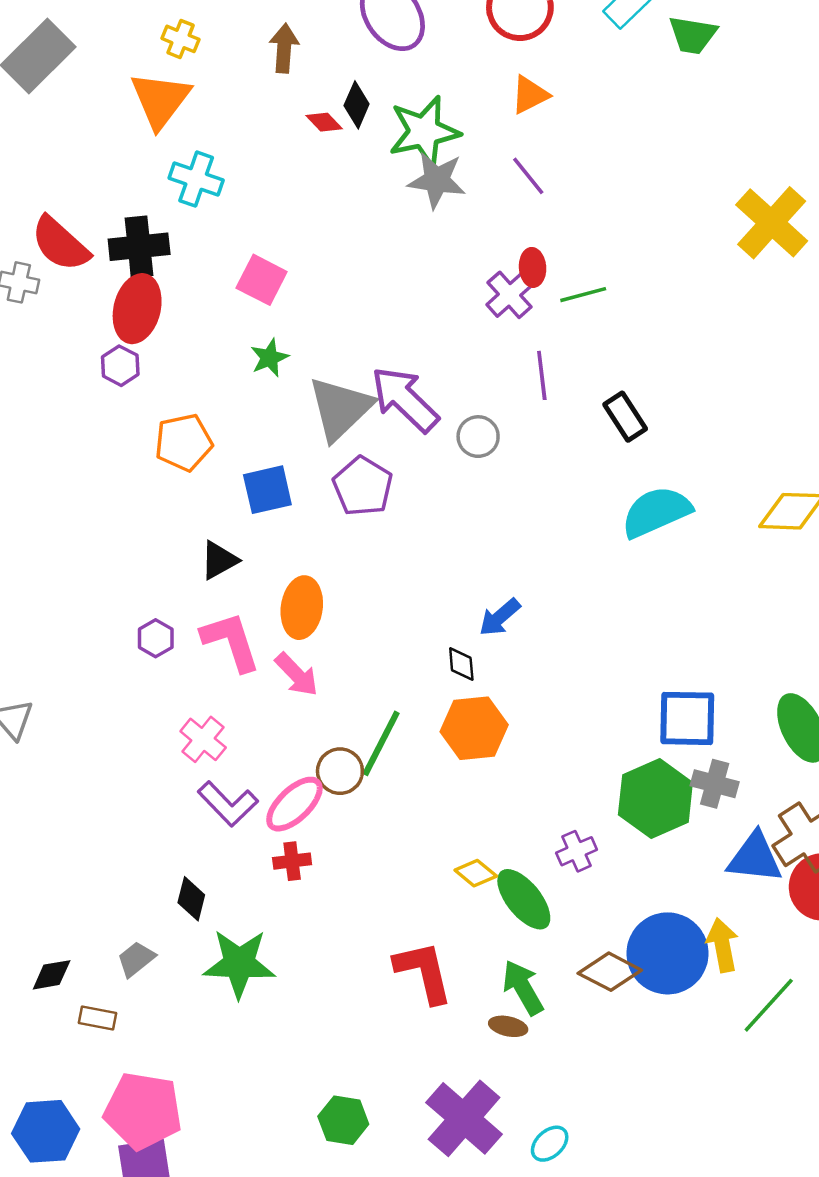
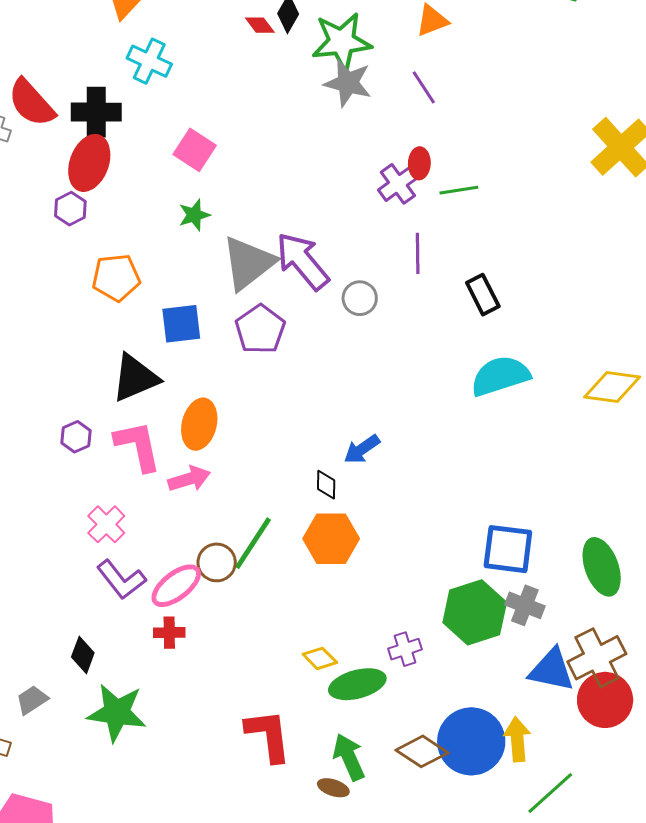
black triangle: (219, 560) -> (135, 378), size x1.5
pink arrow: (297, 675) -> (189, 479), turned -69
green ellipse: (524, 899) -> (357, 684), turned -72

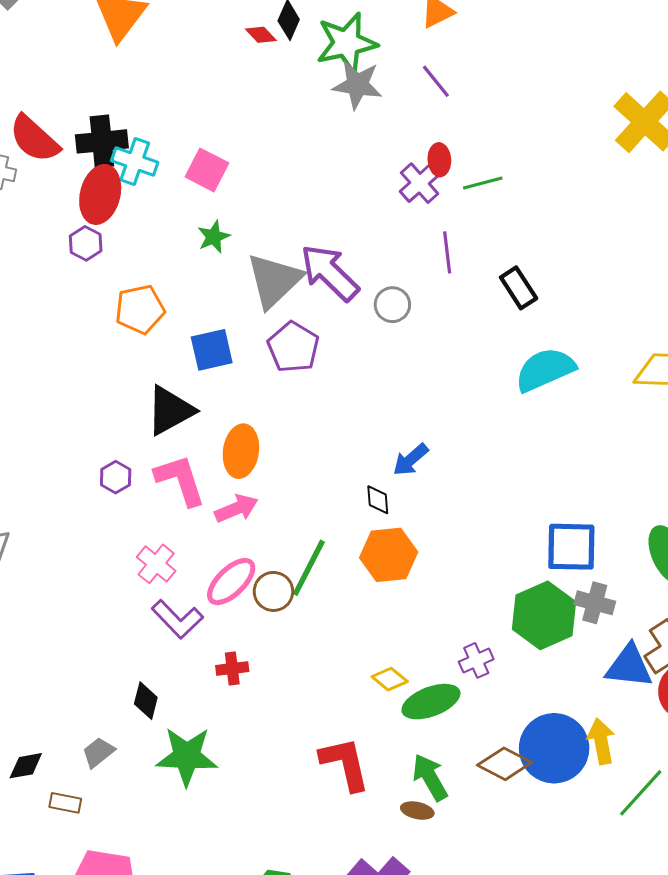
cyan cross: (149, 61) -> (135, 161), moved
pink ellipse: (176, 586) -> (231, 582), moved

